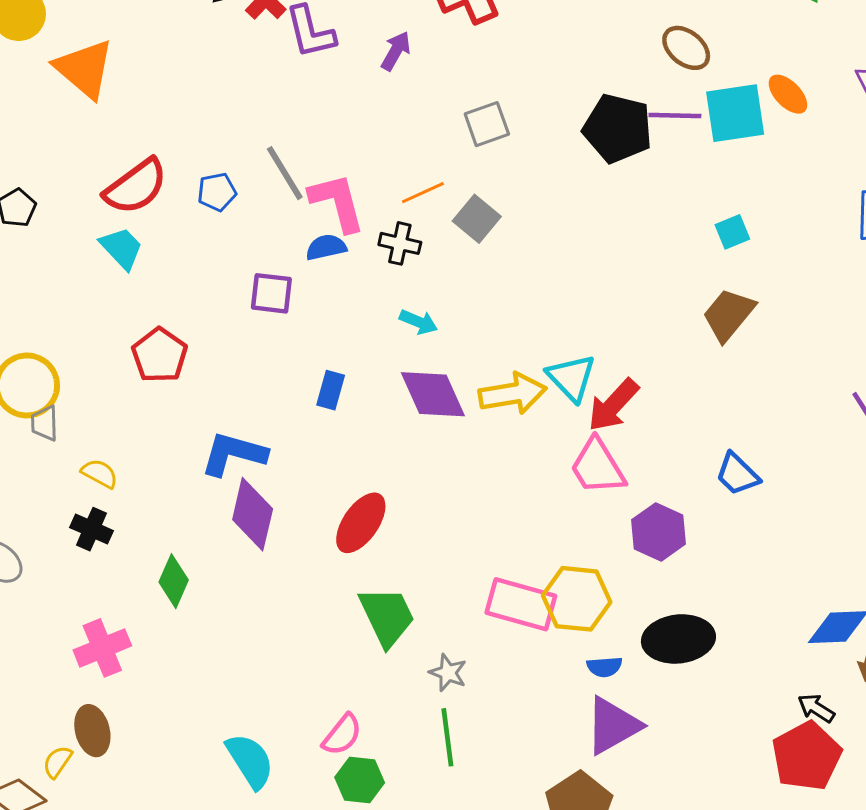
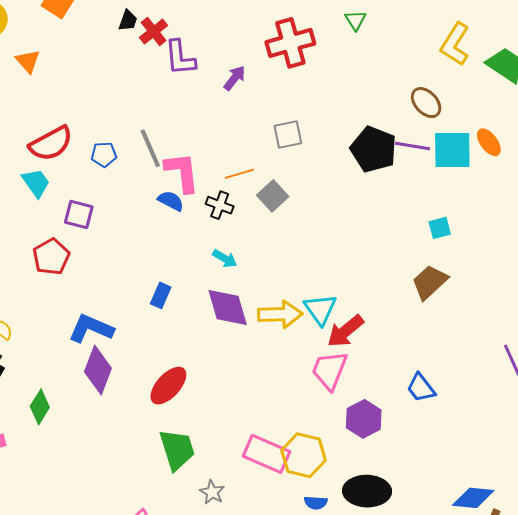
orange triangle: (84, 69) -> (28, 61), size x0.6
blue semicircle: (326, 247) -> (171, 201), turned 32
purple square: (271, 293) -> (79, 214), moved
pink trapezoid: (598, 467) -> (329, 370), turned 45

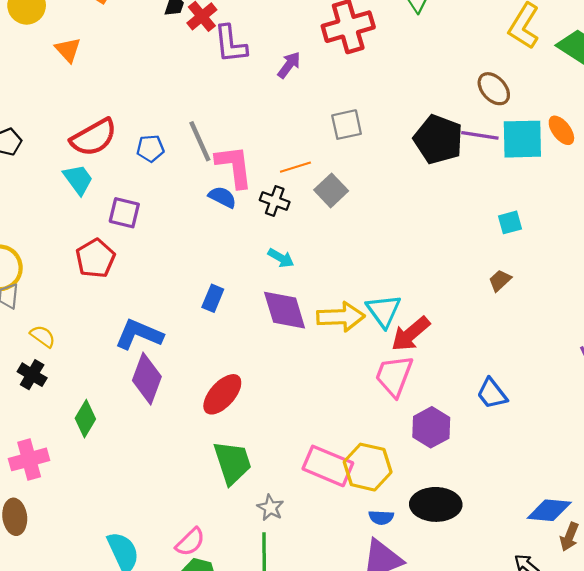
brown trapezoid: (430, 282) -> (500, 280), size x0.6

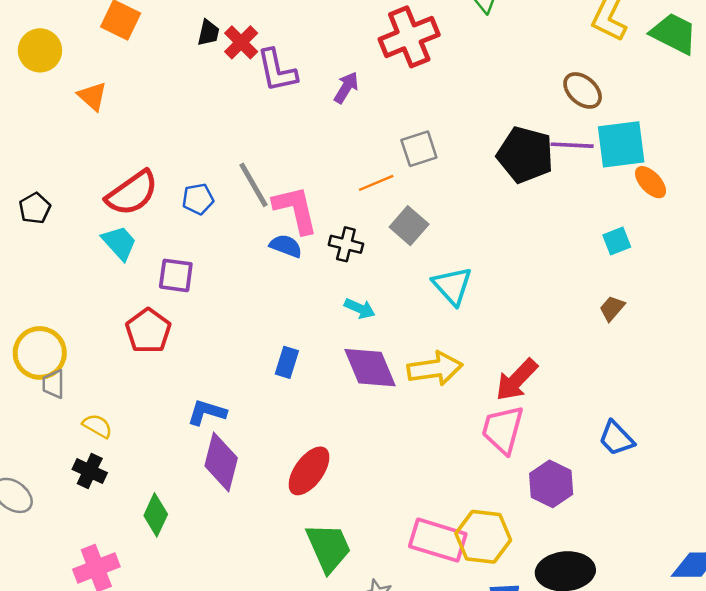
orange ellipse: (561, 130) -> (651, 182), moved
orange line: (295, 167) -> (376, 183), moved
cyan triangle: (384, 311) -> (452, 286), moved
blue L-shape: (139, 334) -> (207, 412), size x0.7

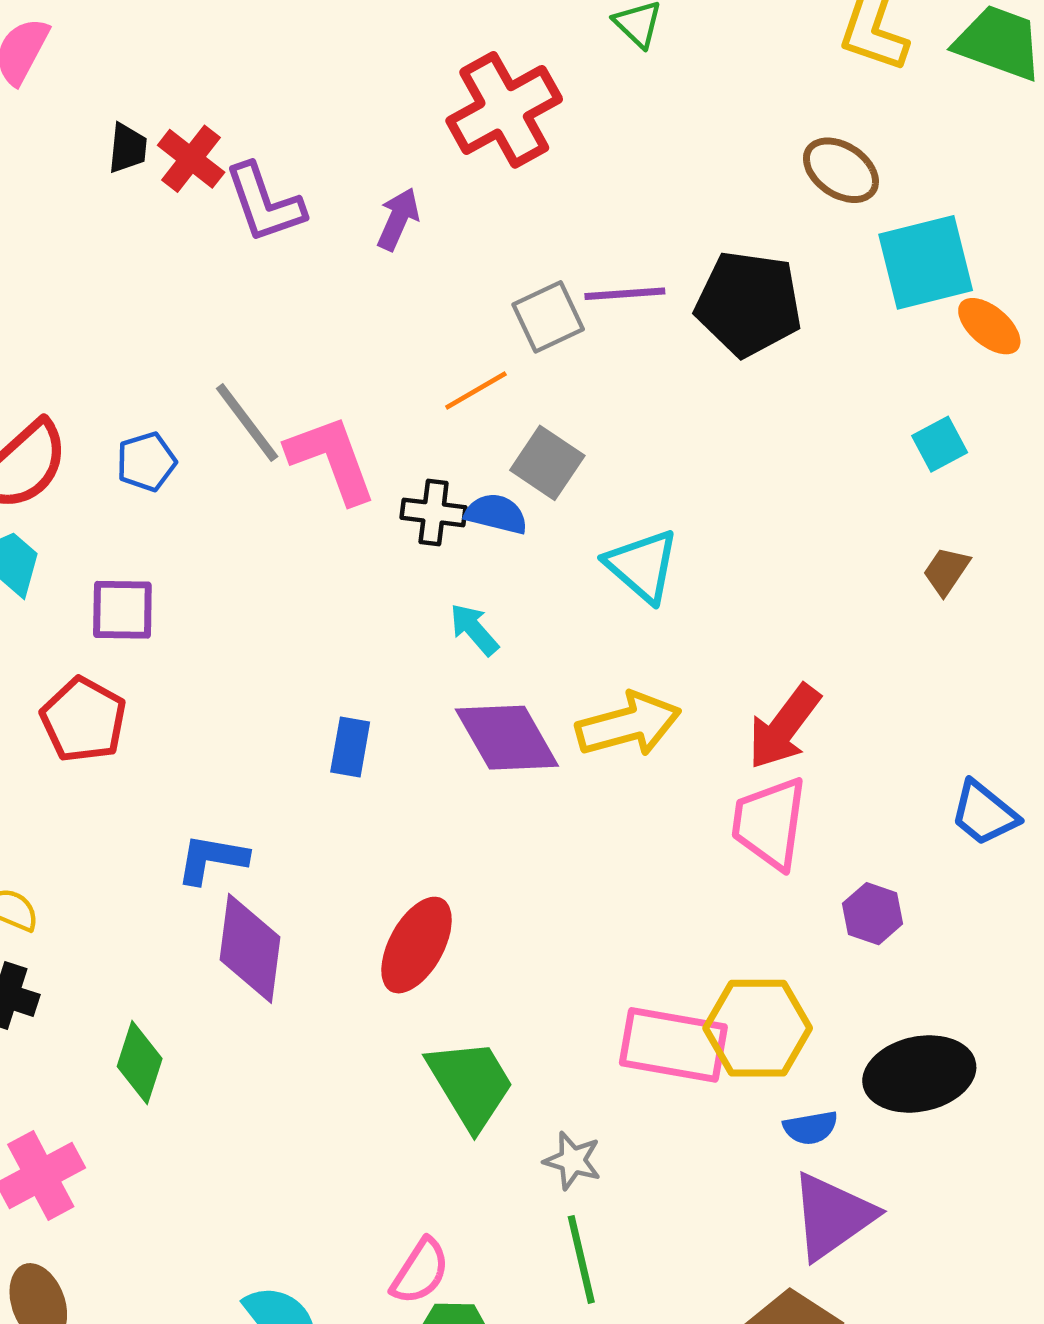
purple line: (572, 145) -> (625, 294), moved
blue semicircle: (286, 246) -> (496, 514), moved
cyan arrow: (360, 308) -> (474, 629), turned -148
purple hexagon: (551, 484) -> (873, 914), size x0.7

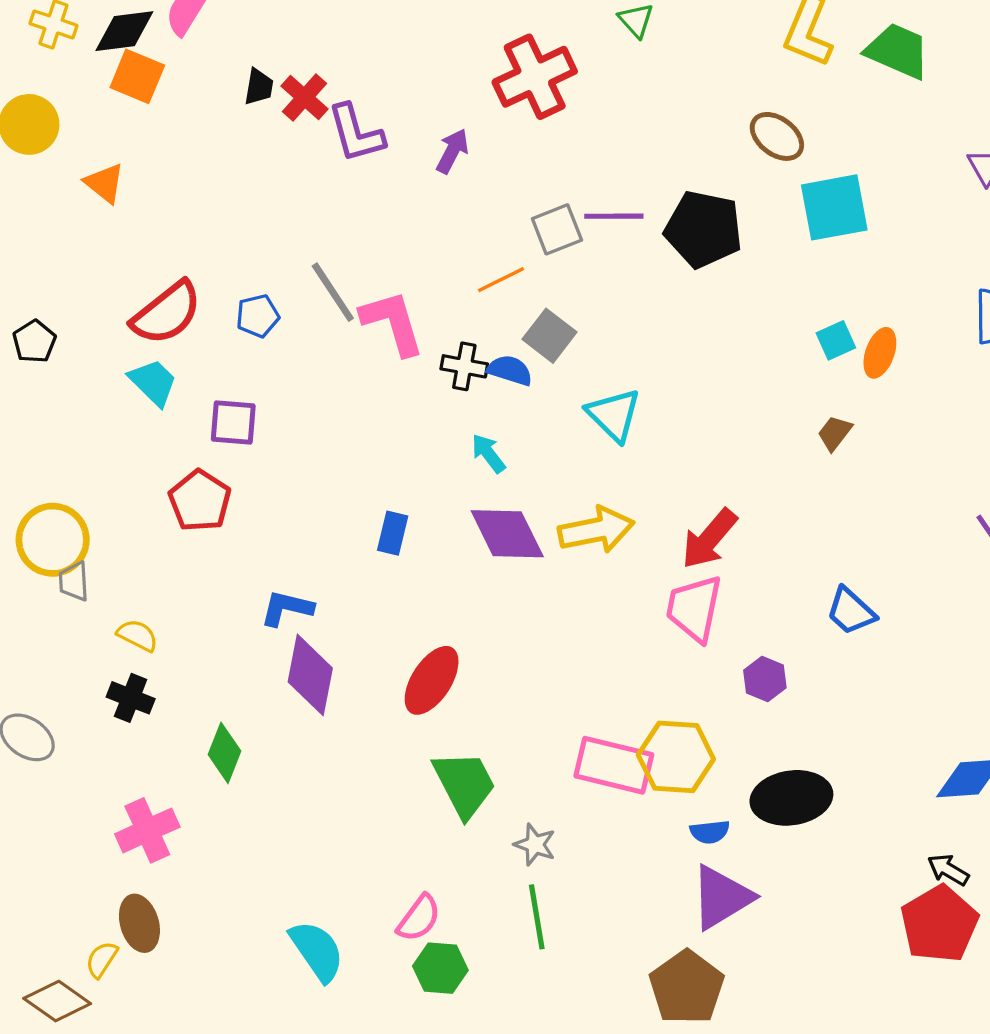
orange ellipse: (989, 326) -> (880, 353), moved, turned 66

